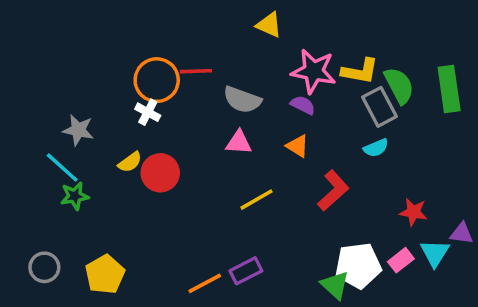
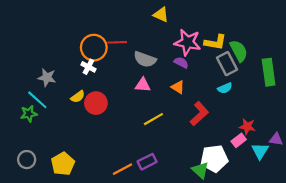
green rectangle: (449, 89) -> (269, 72), moved
green star: (75, 196) -> (29, 114), moved
pink rectangle: (401, 260) -> (239, 140), moved

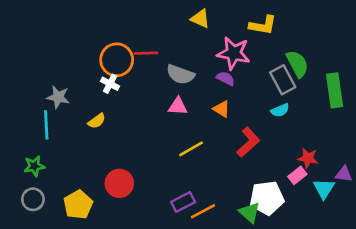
yellow L-shape: (215, 42) -> (263, 25), moved
cyan line: (37, 100) -> (46, 125), turned 45
red circle: (96, 103) -> (119, 183), moved
green star: (29, 114) -> (34, 166), moved
orange line: (123, 169) -> (203, 211), moved

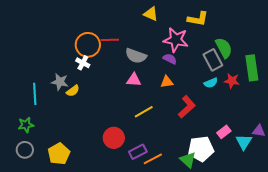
gray star: (58, 97) -> (60, 82), moved
orange triangle: (222, 109) -> (167, 82), turned -40
red star: (308, 158) -> (232, 81), moved
red circle: (119, 183) -> (114, 138), moved

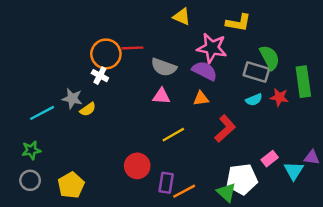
purple semicircle: (170, 59) -> (205, 71), size x1.5
gray rectangle: (213, 60) -> (256, 72), turned -45
cyan line: (35, 94) -> (42, 113), turned 65
purple rectangle: (138, 152) -> (166, 183), turned -54

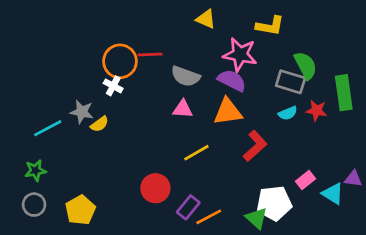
orange triangle: (201, 98) -> (228, 112), size x1.6
cyan triangle: (294, 171) -> (333, 194), turned -30
purple rectangle: (166, 183) -> (188, 207), turned 30

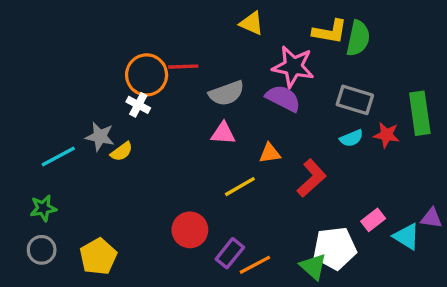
green semicircle: (306, 65) -> (358, 38), moved, turned 40
gray semicircle: (185, 76) -> (227, 93), turned -40
orange triangle: (228, 112) -> (270, 153), moved, size x0.6

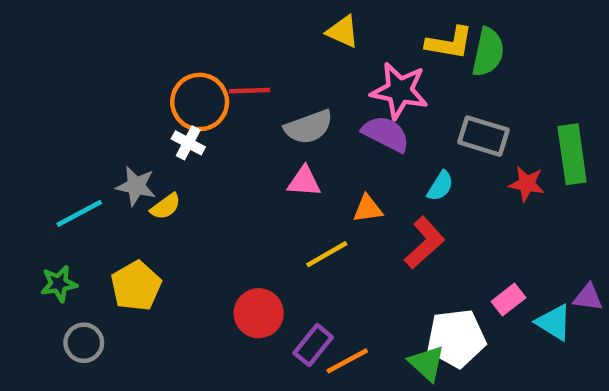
cyan semicircle: (351, 138) -> (440, 186), moved, turned -35
gray circle: (42, 250) -> (84, 343), moved
yellow pentagon: (98, 257) -> (136, 286), moved

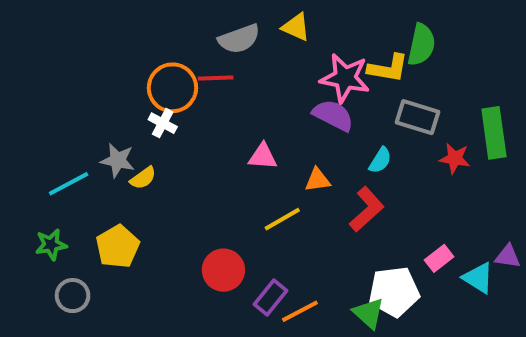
yellow L-shape: (449, 43) -> (388, 68), moved
gray semicircle: (309, 127) -> (239, 39), moved

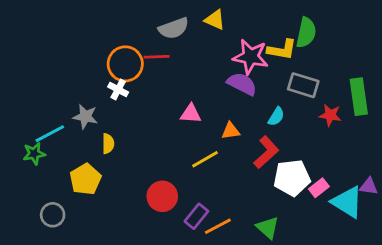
yellow semicircle: (143, 178) -> (108, 144), moved, turned -54
green star: (51, 245) -> (34, 154), moved
cyan triangle: (478, 278) -> (347, 202), size x1.4
white pentagon: (394, 292) -> (292, 178), moved

